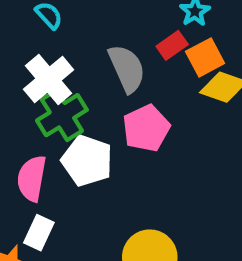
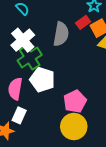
gray semicircle: (127, 68) -> (61, 34), turned 35
pink pentagon: (146, 128) -> (75, 101), moved

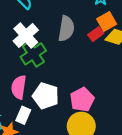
red rectangle: (83, 22) -> (96, 34), moved
white pentagon: (42, 80) -> (46, 96), moved

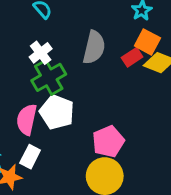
orange square: (107, 22) -> (147, 42), turned -36
white cross: (26, 36) -> (41, 53), size x0.7
white pentagon: (46, 96) -> (57, 112), moved

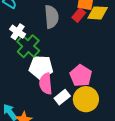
pink semicircle: (27, 120) -> (46, 84), moved
white rectangle: (30, 157) -> (62, 97), moved, turned 42

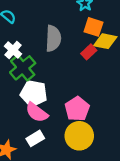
red rectangle: (79, 15) -> (89, 52), moved
pink semicircle: (46, 84) -> (37, 112), turned -55
white rectangle: (62, 97) -> (35, 138), moved

